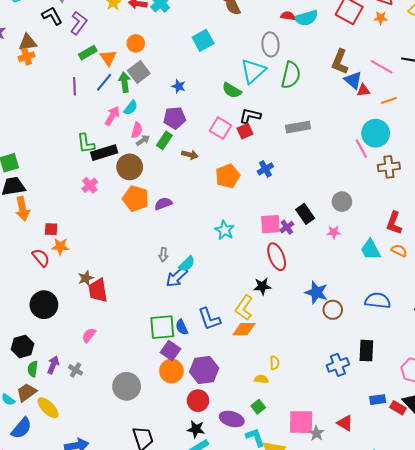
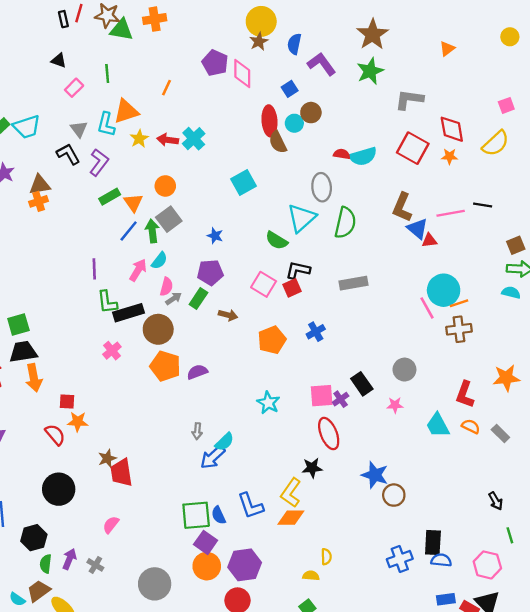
pink line: (382, 67) -> (451, 213), turned -40
purple line: (75, 86) -> (94, 269), moved
orange line: (389, 101) -> (459, 303), moved
blue semicircle: (378, 301) -> (441, 560), moved, size x0.7

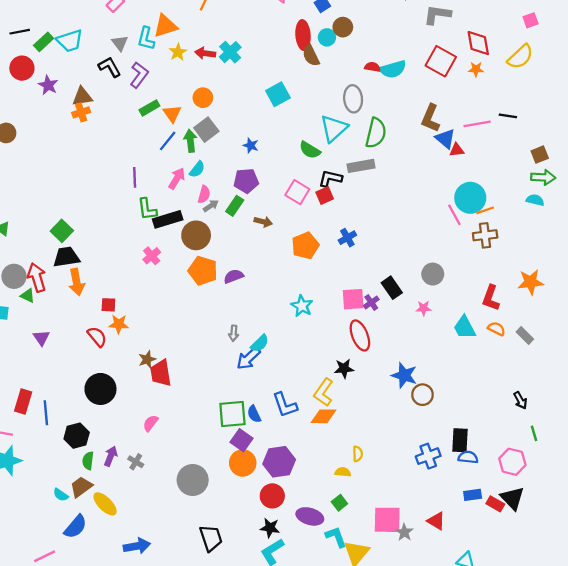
gray rectangle: (354, 283) -> (361, 166), moved
green square: (18, 325) -> (62, 231), turned -30

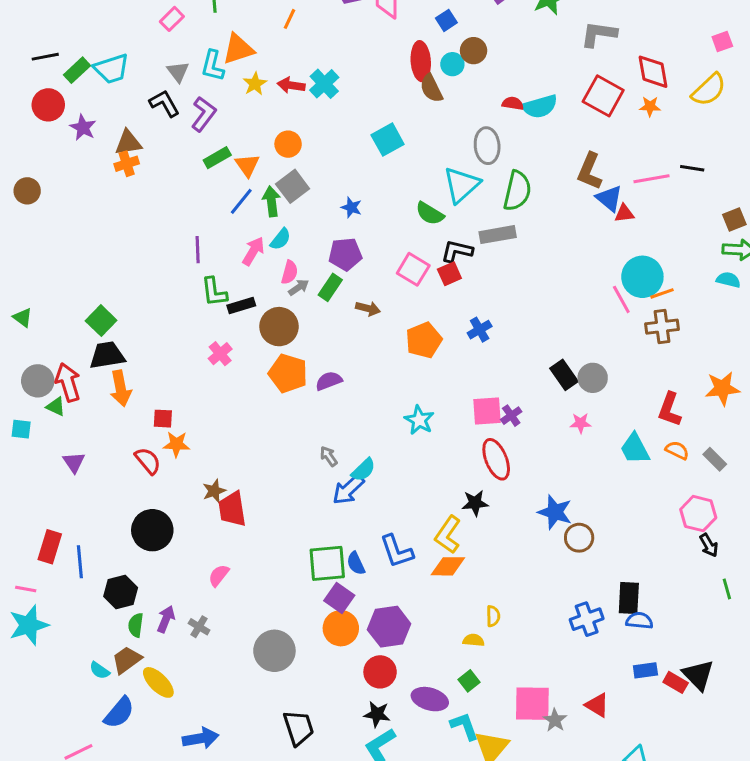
black rectangle: (168, 219) -> (241, 305), size x0.7
black rectangle: (392, 288) -> (564, 375), moved
gray arrow: (234, 333) -> (329, 456), turned 140
pink hexagon: (512, 462) -> (698, 514), moved

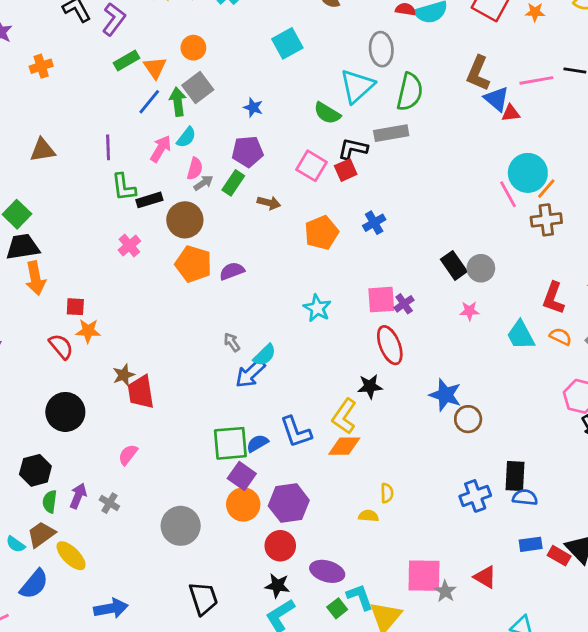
brown triangle: (128, 143) -> (43, 150), moved
orange line: (662, 293) -> (546, 189), turned -30
blue semicircle: (356, 563) -> (257, 443), turned 85
green square: (469, 681) -> (337, 608), moved

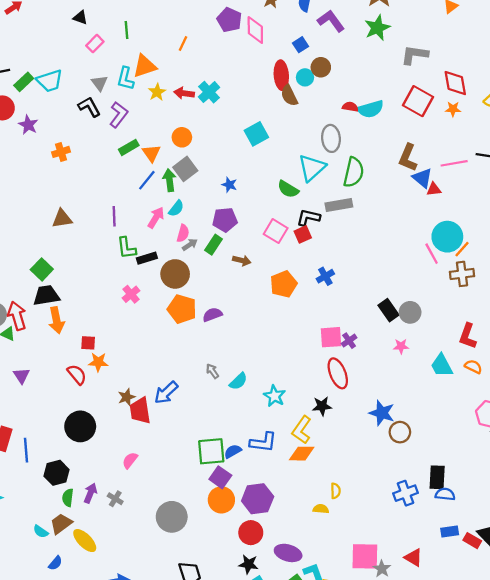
cyan star: (317, 308) -> (275, 396), moved
blue arrow: (250, 374) -> (166, 393), moved
blue L-shape: (296, 432) -> (263, 442), turned -64
blue semicircle: (34, 584) -> (55, 563), size x0.6

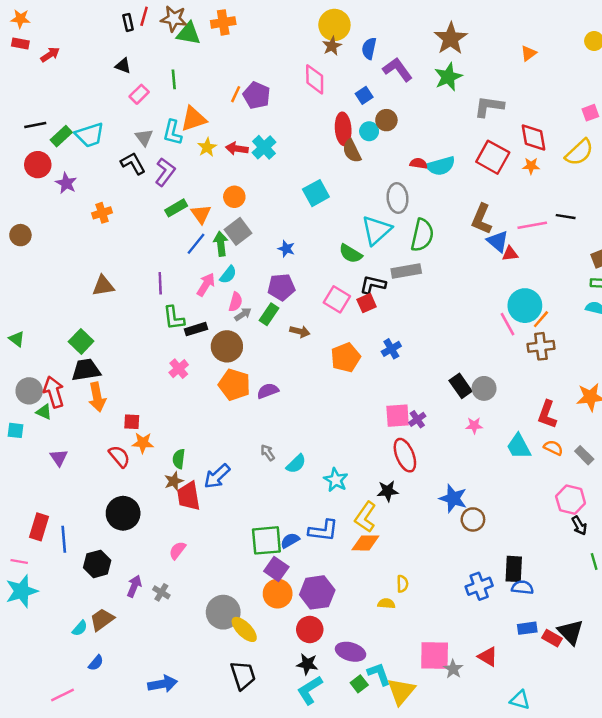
purple pentagon: (229, 20) -> (257, 95), moved
green semicircle: (68, 498) -> (179, 459), moved
cyan semicircle: (41, 532) -> (80, 628), turned -84
yellow ellipse: (85, 541) -> (244, 629), moved

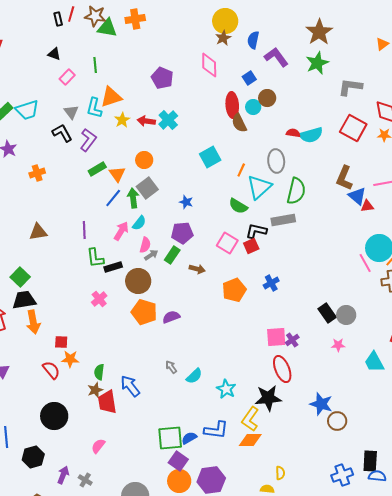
orange line: (236, 94) -> (241, 170), moved
blue arrow: (217, 476) -> (130, 386), turned 95
black star: (388, 491) -> (268, 398), size x1.5

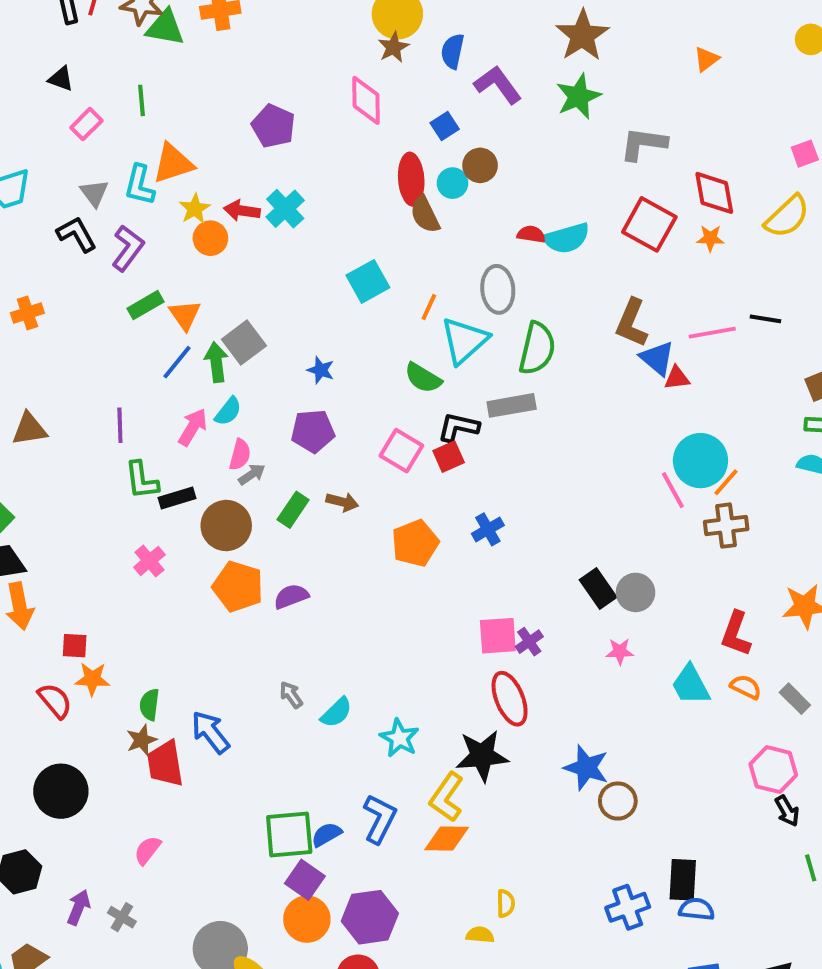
orange circle: (144, 160) -> (210, 238), moved
green rectangle: (172, 255) -> (293, 510), moved
blue L-shape: (216, 430) -> (380, 819), turned -70

